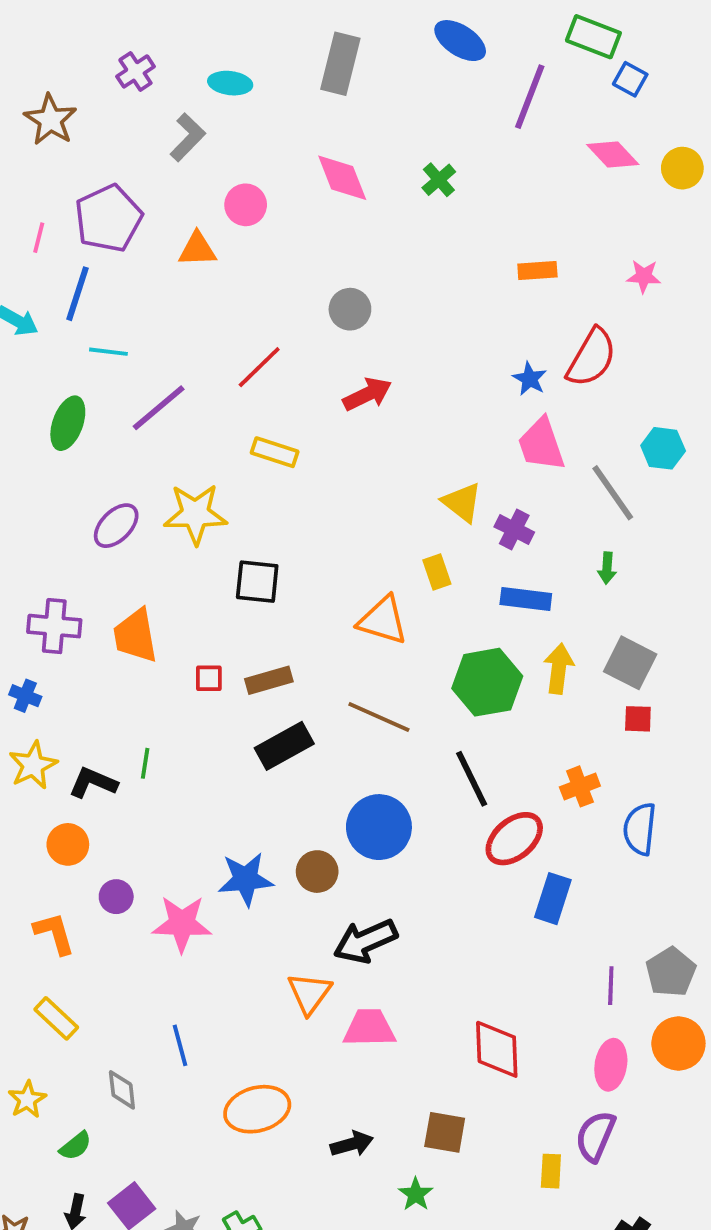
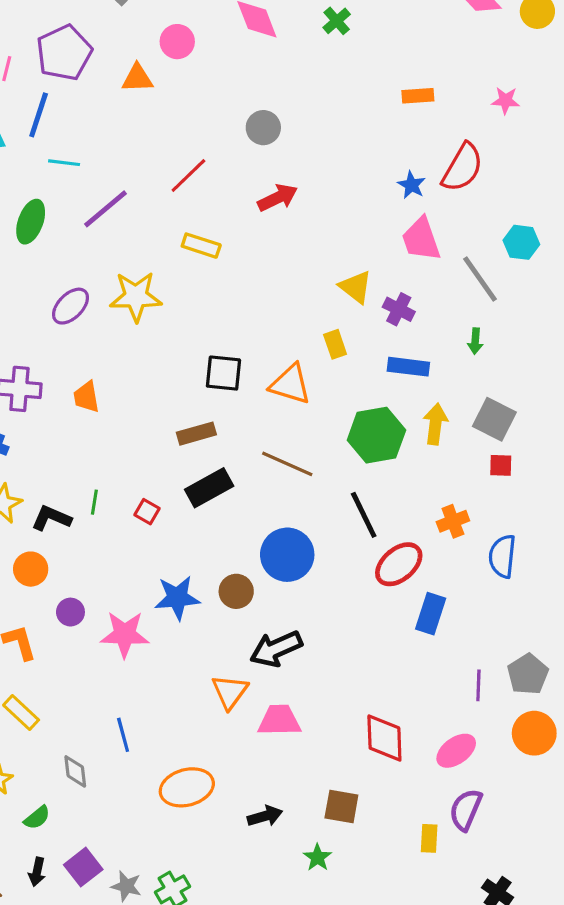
black square: (257, 582) -> (223, 373), moved
orange trapezoid: (135, 636) -> (86, 397), size x0.7
red square: (209, 678) -> (147, 512), moved, turned 30
pink ellipse: (611, 1065) -> (456, 751), moved, turned 45

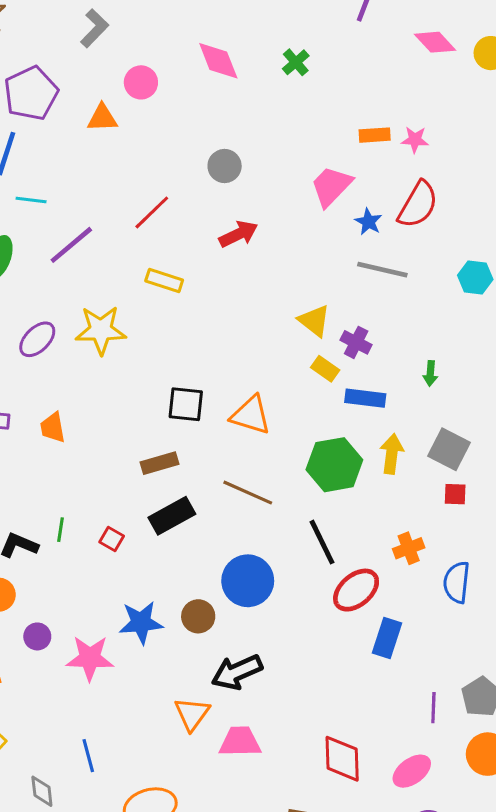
pink star: (506, 101) -> (415, 140), moved
pink trapezoid: (421, 239) -> (331, 186), moved, turned 63
gray line: (480, 279) -> (382, 270), moved, turned -42
yellow rectangle: (335, 344) -> (325, 369), moved, turned -36

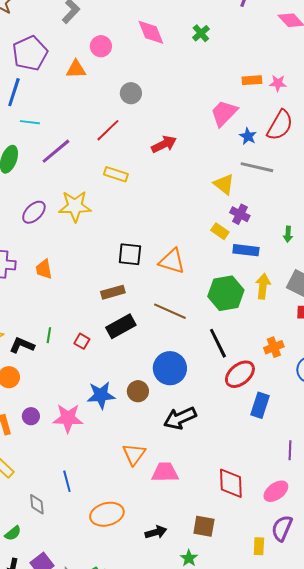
gray circle: (225, 166) -> (131, 93), moved
yellow triangle: (314, 321) -> (224, 184), moved
purple circle: (37, 636) -> (31, 416), moved
black arrow: (237, 672) -> (180, 418), moved

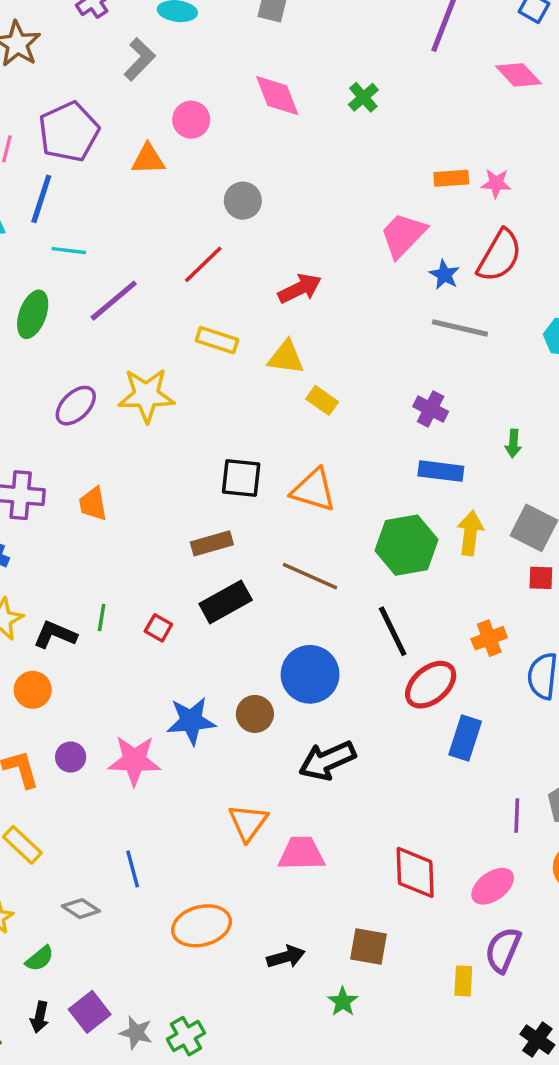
yellow triangle: (224, 184) -> (286, 357), moved, turned -30
yellow rectangle: (220, 231) -> (322, 400), moved
gray diamond: (37, 504) -> (81, 909), turned -50

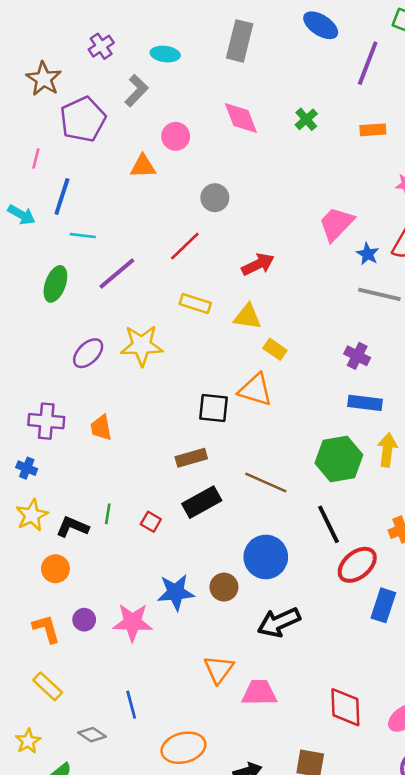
purple pentagon: (69, 132) -> (83, 119), moved
orange rectangle: (451, 178) -> (373, 130), moved
orange triangle: (313, 490) -> (255, 390), moved

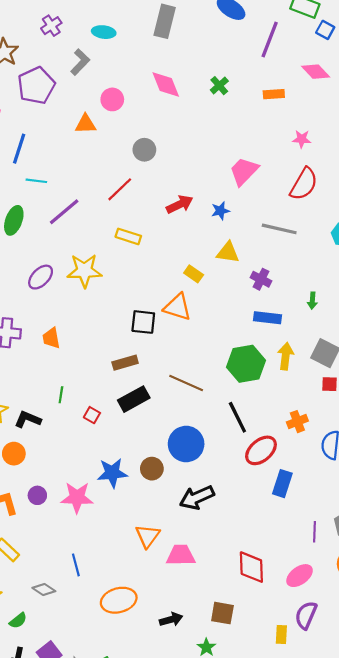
blue star: (368, 254) -> (220, 211), moved, turned 30
yellow triangle: (247, 317) -> (228, 252), moved
green line: (108, 514) -> (61, 395), moved

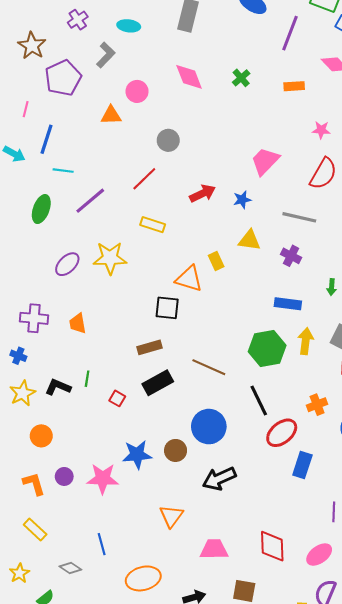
yellow rectangle: (194, 274) -> (216, 261), turned 30
purple cross: (261, 279) -> (291, 256), moved
orange triangle: (178, 307) -> (189, 279), moved
black L-shape: (28, 419) -> (58, 387), moved
pink trapezoid: (181, 555) -> (214, 549), moved

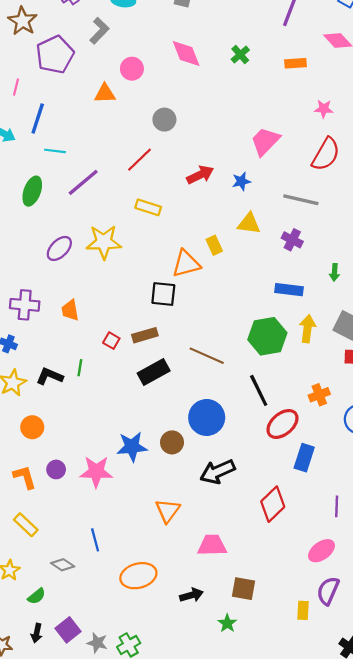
orange triangle: (189, 279) -> (186, 264), turned -32
red square: (117, 398) -> (111, 341), moved
red diamond: (272, 546) -> (273, 504), moved, turned 48

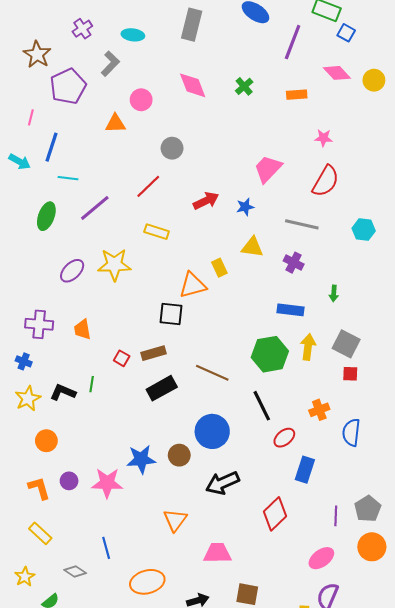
red ellipse: (282, 424) -> (284, 438), size x0.7

